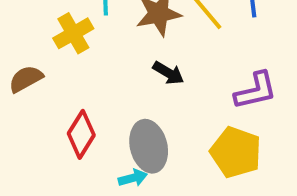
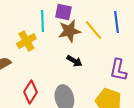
purple L-shape: (256, 91) -> (118, 70), turned 115

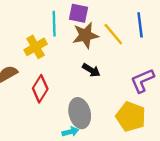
purple L-shape: (118, 70) -> (142, 81), turned 55
red diamond: (30, 92) -> (40, 89), moved

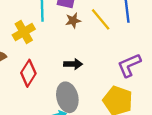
brown star: (85, 35) -> (73, 21), size x0.6
black arrow: (91, 70) -> (73, 64), moved, turned -30

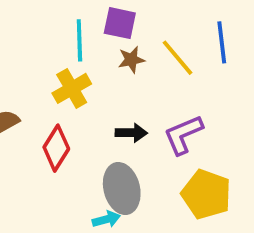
yellow cross: (24, 32) -> (72, 88), moved
purple L-shape: (129, 65) -> (183, 135), moved

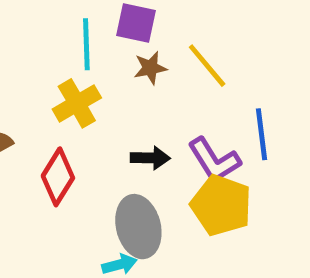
blue line: (222, 42) -> (262, 134), moved
purple L-shape: (183, 135) -> (214, 160), turned -99
yellow pentagon: (206, 194) -> (221, 205), moved

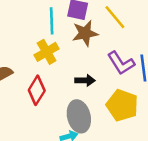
yellow line: (207, 66) -> (115, 17), moved
brown star: (150, 68) -> (85, 33), size x1.5
purple L-shape: (214, 160) -> (121, 63), moved

